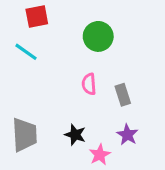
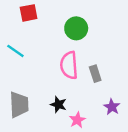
cyan line: (26, 52) -> (15, 51), moved
pink semicircle: (89, 84) -> (69, 65), size x1.6
purple star: (127, 135) -> (112, 107), moved

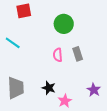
pink semicircle: (69, 65) -> (58, 55), size x0.6
gray rectangle: (95, 74) -> (78, 54), moved

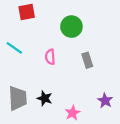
pink semicircle: (58, 55) -> (50, 57), moved
black star: (49, 88) -> (45, 98), moved

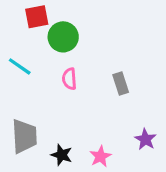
green circle: (71, 27) -> (63, 37), moved
black star: (45, 98) -> (62, 155), moved

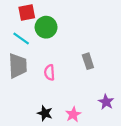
cyan line: (20, 66) -> (21, 39), moved
pink semicircle: (69, 79) -> (49, 72), moved
gray trapezoid: (24, 136) -> (18, 66), moved

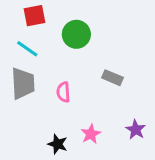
green circle: (46, 27) -> (76, 34), moved
gray rectangle: (88, 61) -> (112, 78), turned -49
pink star: (73, 114) -> (91, 134), moved

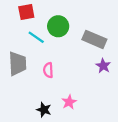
cyan line: (27, 49) -> (36, 37), moved
gray rectangle: (112, 78) -> (94, 39), moved, size x1.5
purple star: (136, 130) -> (103, 66), moved

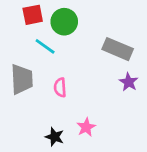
green circle: (58, 26) -> (64, 22), moved

